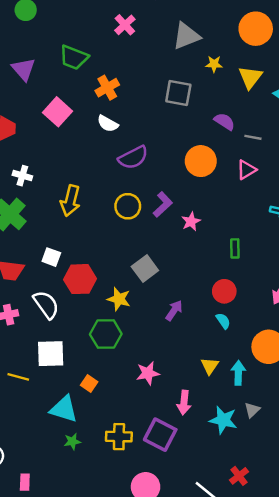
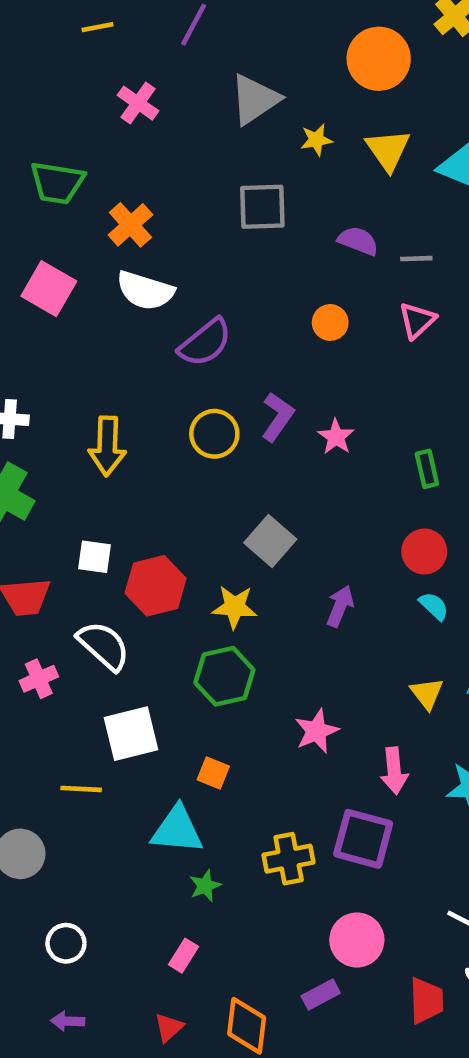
white semicircle: (108, 124) -> (145, 291), size x1.4
orange circle: (201, 161) -> (330, 322), size x0.6
pink rectangle: (25, 482) -> (183, 956), moved, turned 42

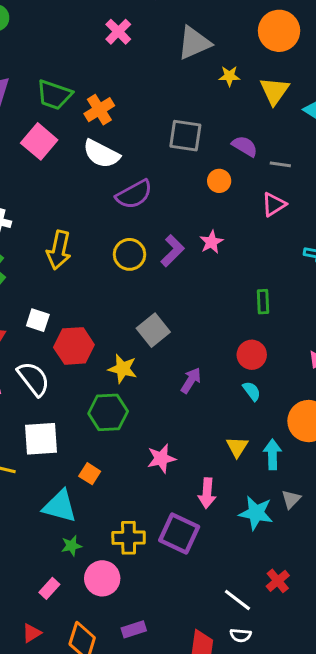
green trapezoid: (57, 183) -> (54, 95), moved
gray square: (262, 207) -> (185, 136), moved
orange circle: (330, 322) -> (219, 181), moved
pink star: (336, 437) -> (211, 242), moved
pink circle: (357, 940) -> (102, 578), moved

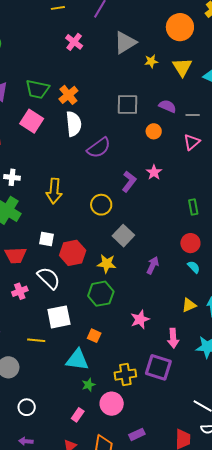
white semicircle: (101, 154) -> (74, 124), turned -115
yellow circle: (130, 254) -> (101, 205), moved
yellow triangle: (237, 447) -> (189, 305), turned 42

